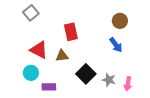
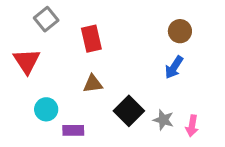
red rectangle: (71, 32) -> (91, 39), moved
blue arrow: (116, 45) -> (174, 67), turned 70
red triangle: (39, 50) -> (27, 61), moved, turned 30

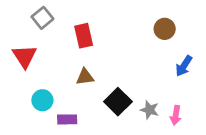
blue arrow: (174, 67) -> (184, 66), moved

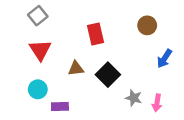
red rectangle: (84, 36) -> (96, 34), moved
red triangle: (25, 56) -> (40, 50), moved
black square: (118, 102) -> (108, 75), moved

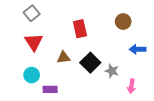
blue arrow: (164, 59) -> (138, 49), turned 56
gray star: (134, 98) -> (112, 71), moved

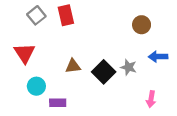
red rectangle: (80, 29) -> (66, 15), moved
red triangle: (34, 42) -> (25, 53), moved
gray star: (112, 71) -> (129, 67), moved

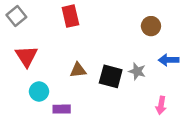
gray square: (36, 15) -> (16, 16), moved
black square: (104, 72) -> (111, 76), turned -30

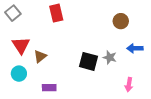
brown triangle: (78, 70) -> (40, 56), moved, turned -32
cyan circle: (39, 91) -> (19, 74), moved

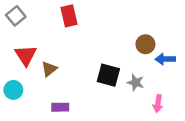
brown circle: (121, 21) -> (145, 44), moved
gray star: (110, 57) -> (136, 83), moved
cyan circle: (19, 74) -> (13, 90), moved

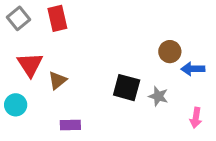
red rectangle: (69, 16) -> (57, 18), moved
pink arrow: (158, 104) -> (196, 118), moved

